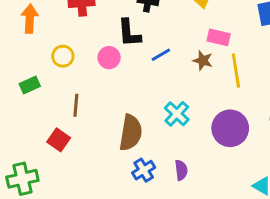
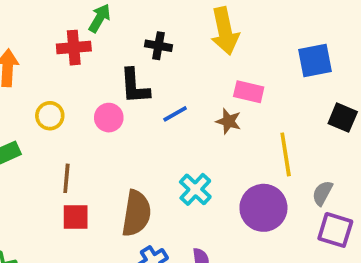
yellow line: (236, 71) -> (286, 154), moved
red square: (59, 140) -> (76, 217), moved, turned -35

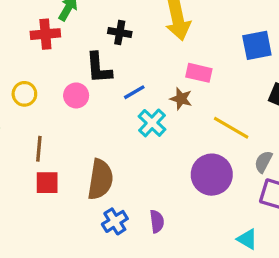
yellow line: (286, 154) -> (231, 128), turned -51
cyan cross: (195, 189) -> (152, 123), moved

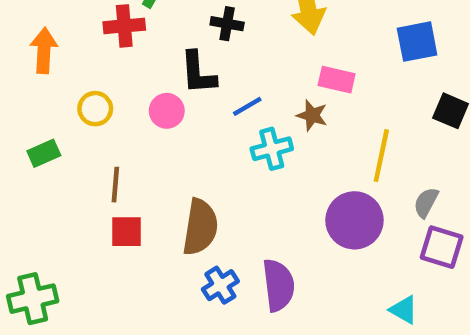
cyan cross: (152, 123) -> (272, 149), turned 32
yellow line: (231, 128) -> (381, 156), turned 72
purple semicircle: (157, 221) -> (278, 285), size x1.6

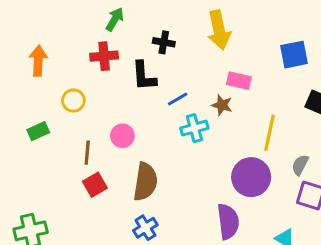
red cross: (124, 26) -> (104, 56), moved
pink circle: (167, 111) -> (122, 136), moved
red square: (127, 232) -> (95, 185), turned -30
blue cross: (220, 285) -> (145, 228), moved
purple semicircle: (278, 285) -> (228, 222), moved

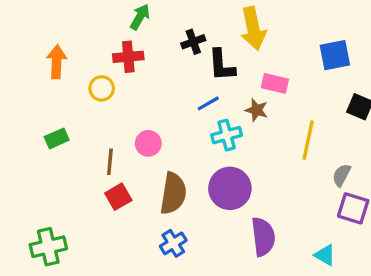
black cross: (164, 42) -> (193, 42), turned -30
black L-shape: (144, 76) -> (222, 65), moved
yellow circle: (73, 101) -> (102, 88), moved
purple circle: (251, 177) -> (230, 188), moved

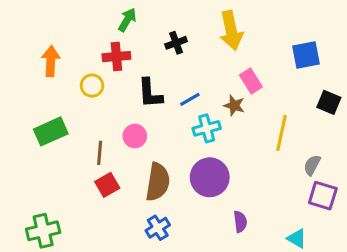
black L-shape: (222, 65) -> (150, 93), moved
pink rectangle: (275, 83) -> (251, 81), turned 45
green rectangle: (57, 138) -> (51, 131), size x1.5
purple semicircle: (263, 237) -> (240, 222), size x0.6

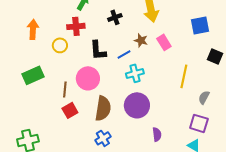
brown star: (234, 105) -> (141, 40), moved
pink circle: (135, 136) -> (88, 78), size x1.5
purple square: (323, 196) -> (199, 123), moved

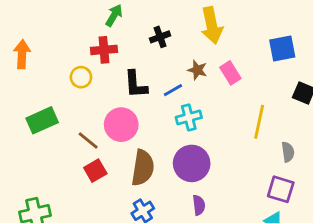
orange arrow: (33, 29) -> (22, 54), moved
brown line: (65, 89) -> (88, 140), turned -56
gray semicircle: (204, 97) -> (288, 152), turned 144
purple semicircle: (157, 134) -> (199, 205), moved

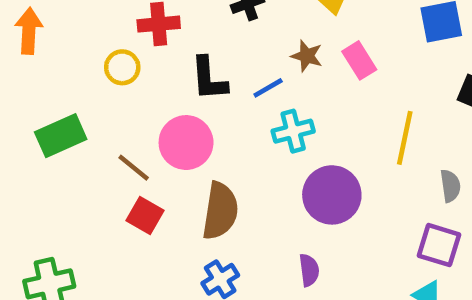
purple circle: (192, 163) -> (332, 195), moved
red square: (95, 171) -> (145, 215), turned -30

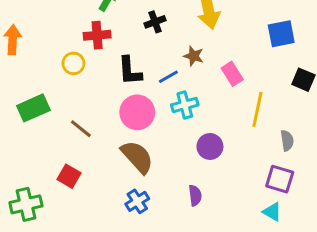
pink rectangle: (359, 60) -> (232, 74), moved
pink circle: (186, 143) -> (137, 112), moved
purple circle: (332, 195) -> (210, 146), size x0.7
brown semicircle: (220, 211) -> (137, 157), turned -51
red square: (145, 215) -> (69, 176), moved

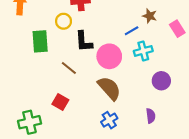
black L-shape: (130, 71) -> (84, 41), moved
green rectangle: (33, 108) -> (40, 41), moved, turned -70

